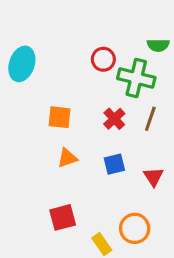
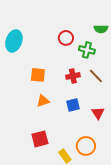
green cross: (136, 78) -> (87, 50), size x0.7
red cross: (114, 119) -> (73, 76), turned 32
brown line: (150, 119) -> (96, 76), turned -63

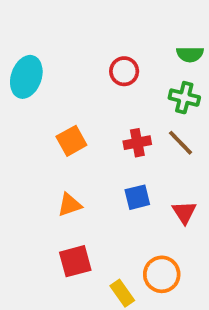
green cross: (87, 50) -> (184, 98), moved
orange square: (38, 75) -> (71, 141), turned -35
orange triangle: (43, 101) -> (70, 205), moved

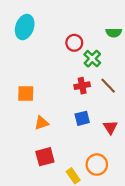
cyan ellipse: (26, 77) -> (25, 27), moved
green cross: (184, 98) -> (92, 59), moved, turned 30
orange square: (71, 141) -> (26, 94), moved, turned 30

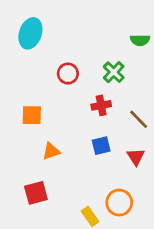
red circle: (74, 43) -> (68, 74), moved
brown line: (108, 86) -> (139, 119), moved
red square: (45, 157) -> (36, 193), moved

